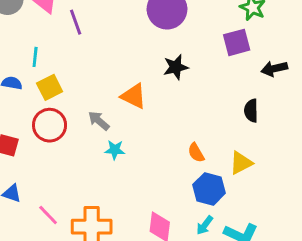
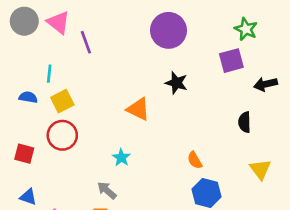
black star: (176, 67) -> (176, 83), turned 30
gray arrow: (99, 121) -> (107, 190), moved
cyan star: (115, 150) -> (121, 158), turned 30
yellow triangle: (241, 163) -> (260, 169), moved, turned -40

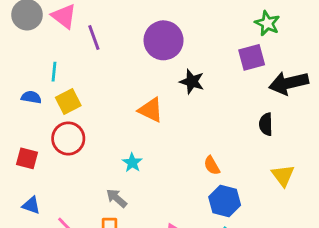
purple circle: (168, 30) -> (164, 40), moved
black arrow: (266, 84) -> (289, 83), size x1.5

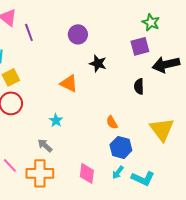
purple circle: (164, 40) -> (78, 34), size x0.7
black semicircle: (266, 124) -> (139, 86), moved
yellow triangle: (283, 175) -> (162, 129), size x1.5

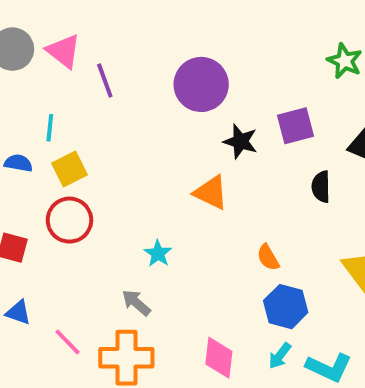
purple circle: (78, 34) -> (201, 84), size x1.4
purple square: (140, 46) -> (295, 126), moved
orange triangle: (69, 83) -> (211, 193), moved

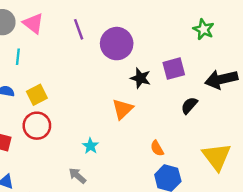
purple line: (105, 81) -> (79, 29), moved
cyan line: (50, 128) -> (18, 57), moved
black semicircle: (321, 187) -> (189, 105), turned 42
orange triangle: (211, 193) -> (123, 109), turned 50

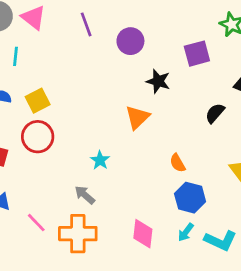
purple circle: (117, 44) -> (130, 41), size x0.7
purple square: (174, 69) -> (197, 54), moved

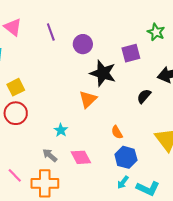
black star: (158, 81) -> (103, 73), size x1.5
pink diamond: (143, 234) -> (81, 157), moved, turned -35

